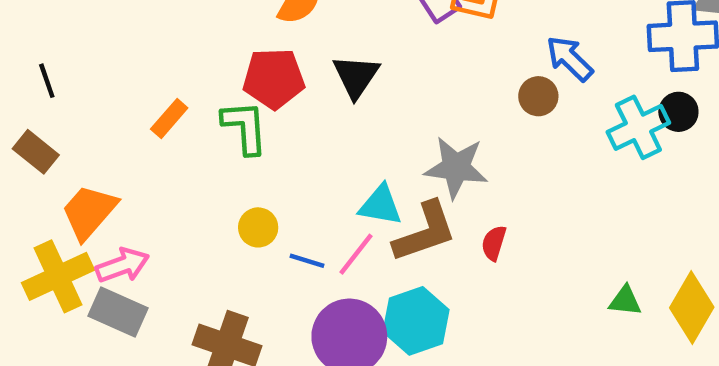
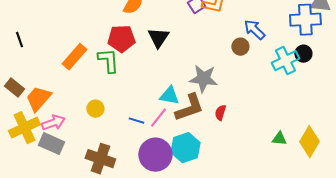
orange rectangle: (169, 118) -> (74, 57), size x1.5
brown rectangle: (36, 152) -> (14, 88), moved
yellow circle: (258, 227) -> (95, 109), moved

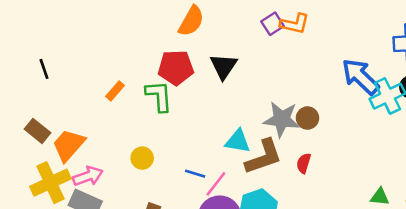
blue arrow: (254, 30) -> (360, 77), moved, size x1.4
brown circle: (240, 47) -> (307, 118), moved
orange rectangle: (74, 57) -> (115, 91), size x0.6
pink line: (158, 118) -> (216, 184), moved

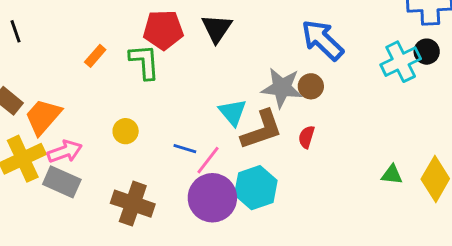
blue arrow: (360, 77) -> (322, 40), moved
cyan triangle: (238, 141) -> (233, 112), turned 40

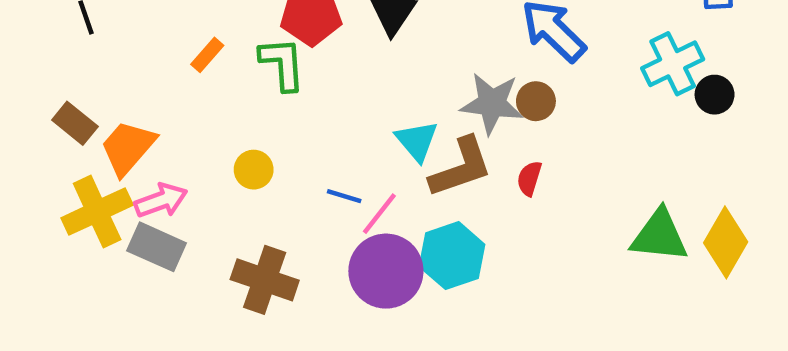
black circle: (427, 52) -> (715, 95), moved
green triangle: (392, 175) -> (659, 236), size x1.8

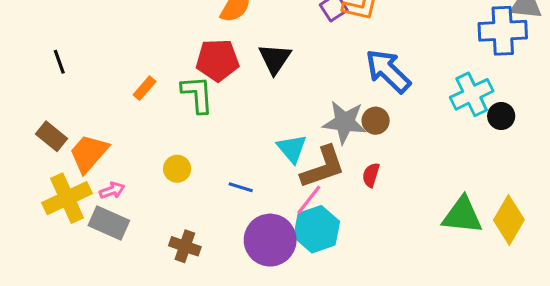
pink arrow: (161, 200) -> (112, 190), size x0.7
pink line: (379, 214) -> (309, 200), moved
brown cross: (265, 280) -> (185, 246), size x0.7

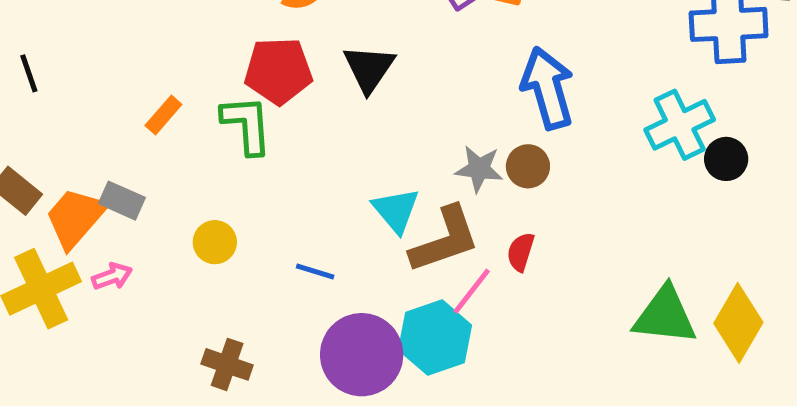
blue arrow: (388, 71) -> (548, 88), turned 30
gray star: (345, 122) -> (479, 169), size x0.7
pink line: (309, 200) -> (472, 291), moved
gray rectangle: (109, 223) -> (122, 201), moved, size x0.7

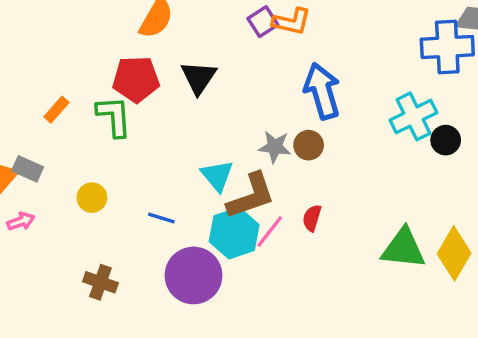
red semicircle: (521, 252) -> (312, 218), moved
cyan hexagon: (435, 338) -> (234, 233), moved

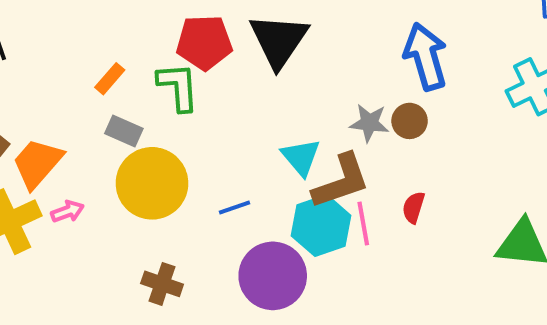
black triangle: (199, 77) -> (279, 40), size x1.4
gray rectangle: (28, 169) -> (124, 131), moved
yellow circle: (92, 198) -> (152, 183), size x2.0
blue line: (161, 218) -> (234, 207), turned -36
pink line: (270, 231) -> (363, 224), turned -48

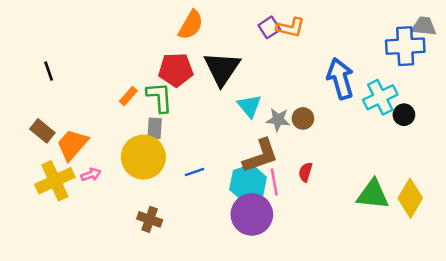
blue arrow: (426, 57) -> (340, 79), moved
orange rectangle: (110, 79) -> (128, 96), moved
gray rectangle: (124, 131) -> (155, 128), moved, turned 70
cyan triangle: (301, 157) -> (249, 106), moved
purple circle: (273, 276) -> (252, 214), moved

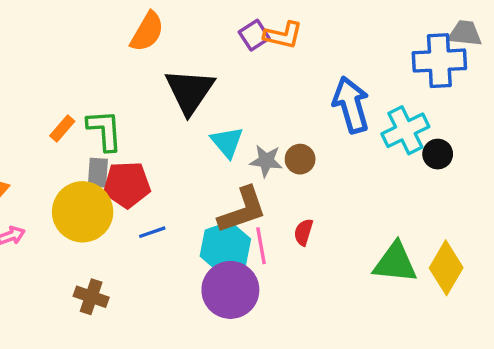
red pentagon: (176, 70) -> (127, 185), moved

